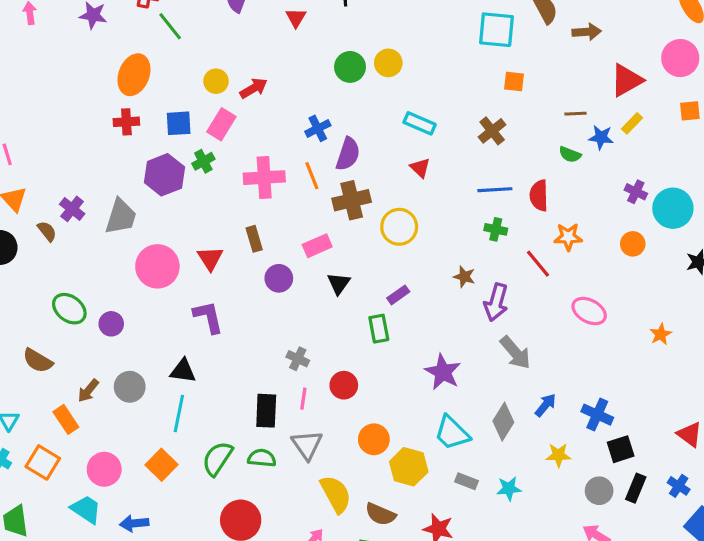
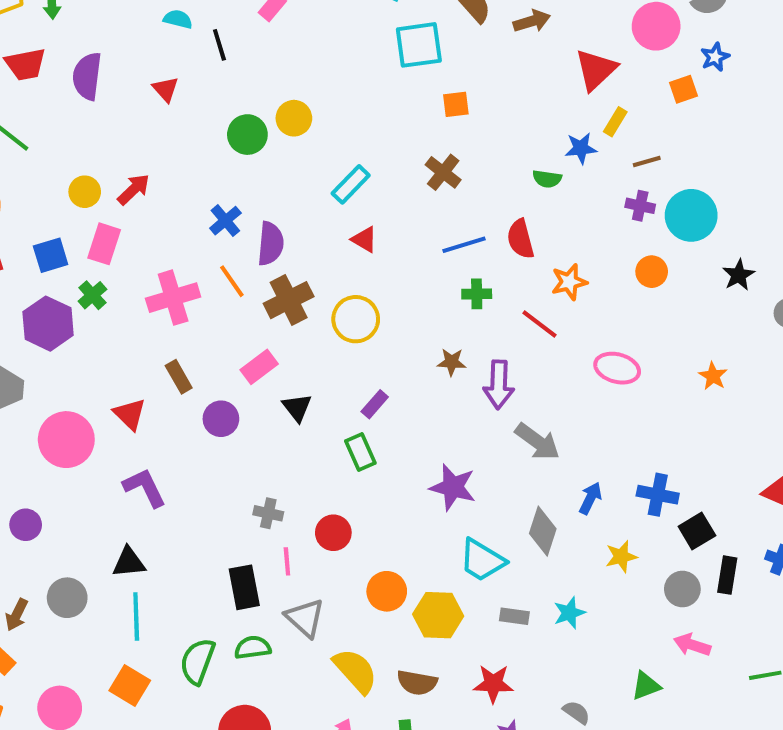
brown line: (575, 114) -> (647, 161), moved
cyan rectangle: (420, 123) -> (351, 184), turned -56

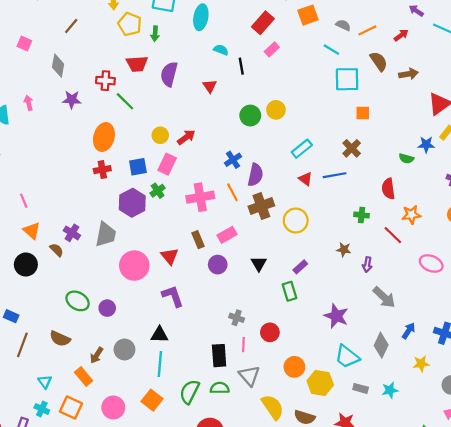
blue line: (464, 245) -> (335, 175), moved
pink rectangle: (259, 367) -> (227, 235), moved
purple arrow: (499, 385) -> (367, 265), size x0.6

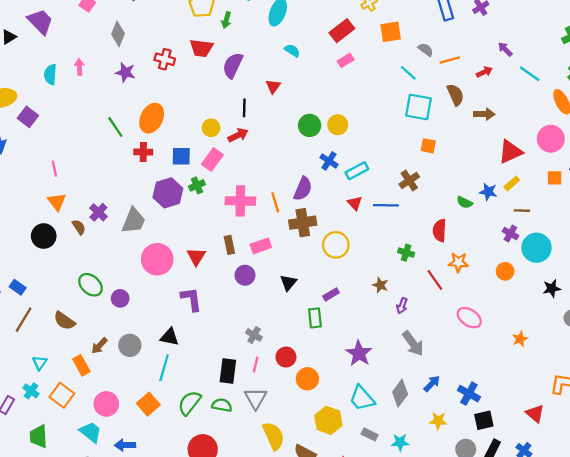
black line: (241, 66) -> (244, 108), moved
green line: (125, 101) -> (115, 127), moved
blue cross: (233, 160) -> (329, 161), moved, turned -35
orange circle: (294, 367) -> (307, 379), moved

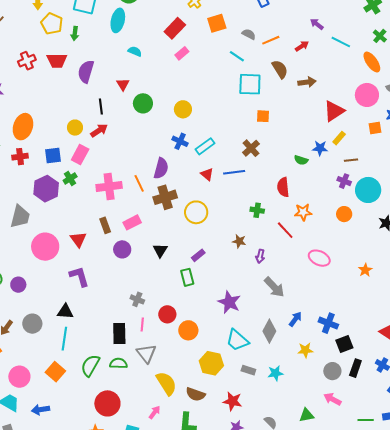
red cross: (165, 59) -> (27, 61), moved, turned -30
green circle: (310, 125) -> (143, 103), moved

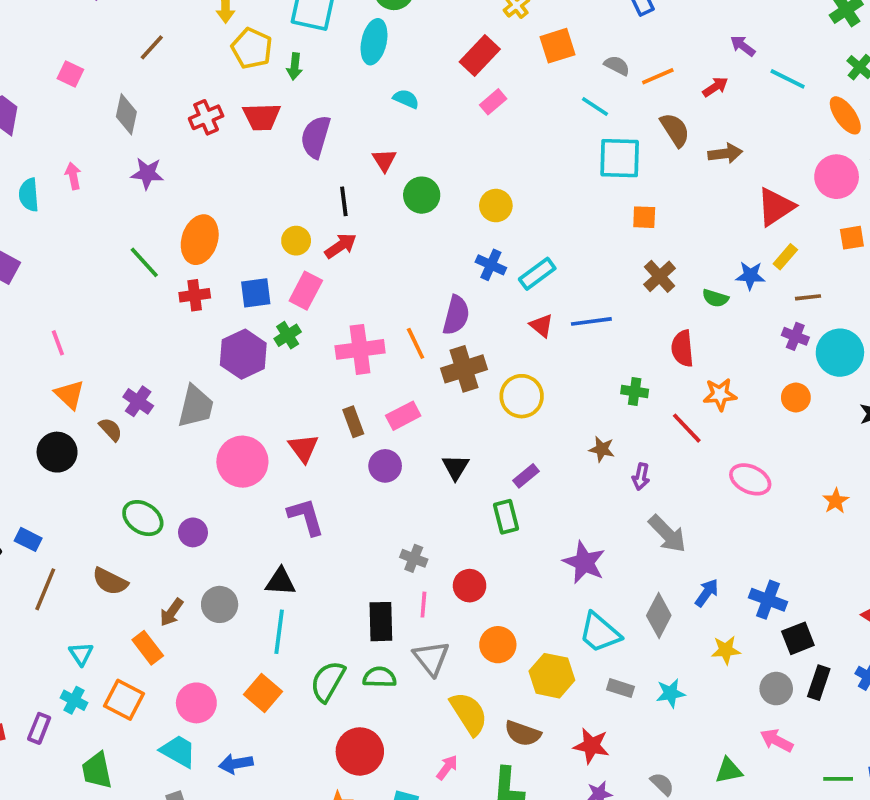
brown cross: (251, 148) -> (660, 276), moved
orange circle: (188, 330) -> (498, 645), moved

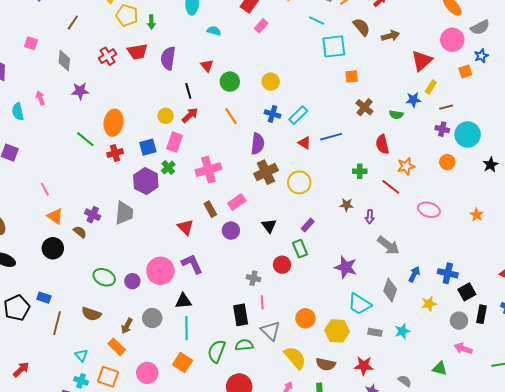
orange line: (416, 343) -> (231, 116), moved
pink circle: (242, 462) -> (160, 271), moved
red circle: (470, 586) -> (282, 265), moved
green triangle: (729, 770) -> (440, 368), turned 35

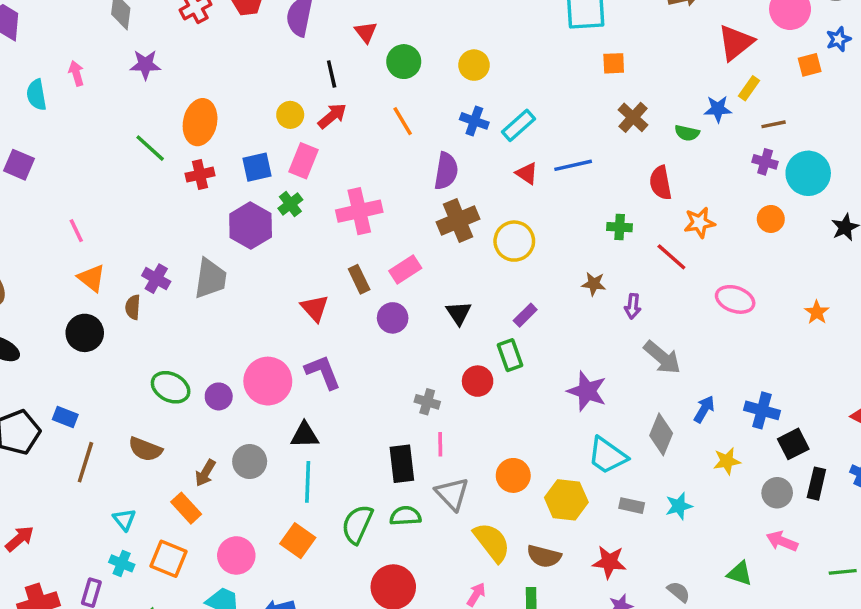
brown semicircle: (80, 232) -> (133, 307), turned -128

